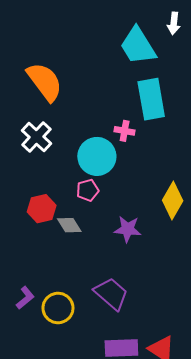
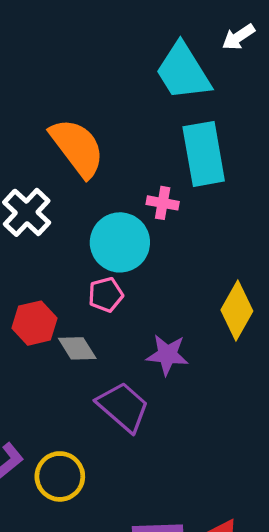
white arrow: (174, 23) -> (238, 37), turned 50
orange semicircle: (45, 82) -> (77, 148), moved
purple trapezoid: (111, 294) -> (123, 407), moved

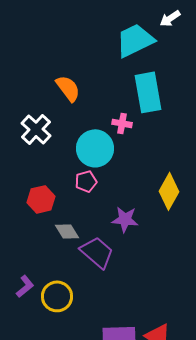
cyan trapezoid: (183, 72) -> (135, 40), turned 96
orange semicircle: (77, 148) -> (68, 88), size x0.7
gray diamond: (77, 348) -> (67, 231), moved

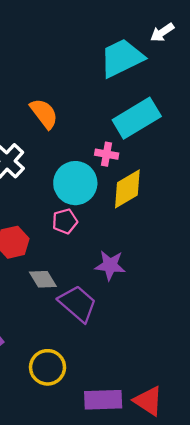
cyan rectangle: (148, 92) -> (137, 118), turned 69
yellow diamond: (169, 191) -> (127, 189), moved, turned 30
yellow circle: (57, 296) -> (47, 367), moved

